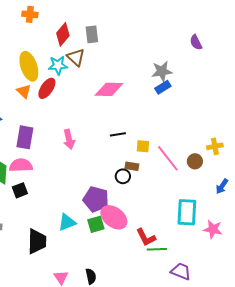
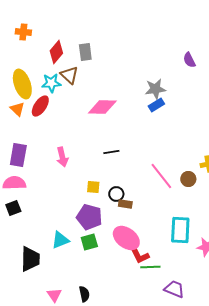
yellow square: (143, 146) -> (93, 187), moved
brown rectangle: (132, 166) -> (125, 204), moved
pink ellipse: (114, 217) -> (126, 238), moved

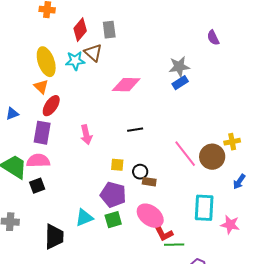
red ellipse: (40, 106) -> (51, 106), moved
brown circle: (188, 179) -> (212, 157), size x1.6

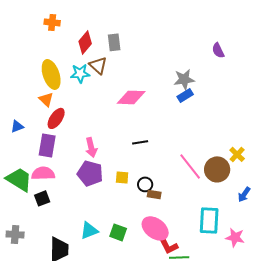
yellow cross: (232, 142) -> (237, 154), turned -35
purple pentagon: (113, 195) -> (90, 173), moved
green square: (113, 220) -> (118, 232), turned 36

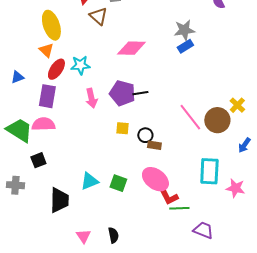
cyan star: (80, 73) -> (80, 65), moved
purple pentagon: (90, 173) -> (122, 93), moved
black square: (42, 198) -> (38, 160), moved

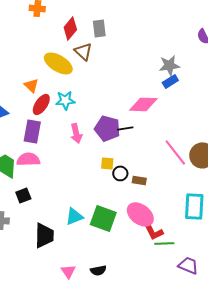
yellow ellipse: (51, 25) -> (58, 63), moved, turned -40
pink diamond: (131, 48) -> (143, 104), moved
black circle: (145, 135) -> (120, 173), moved
green square: (118, 183) -> (103, 218), size x1.5
black semicircle: (113, 235) -> (98, 270), turned 91

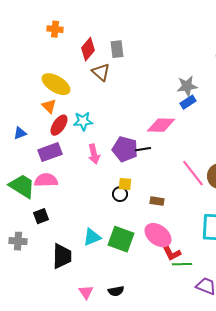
yellow ellipse: (58, 63) -> (56, 84), moved
purple rectangle: (32, 131) -> (50, 152), turned 60
black circle: (120, 173) -> (120, 194), moved

